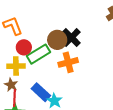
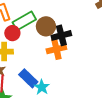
black cross: (71, 38) -> (61, 35), moved, turned 30
green rectangle: (39, 54) -> (24, 21), moved

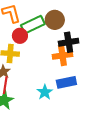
brown circle: (46, 26) -> (55, 20), moved
blue rectangle: (28, 78) -> (66, 82), moved, turned -60

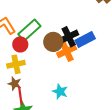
brown circle: (55, 20) -> (53, 42), moved
blue rectangle: (66, 82) -> (85, 40), moved

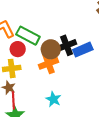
green rectangle: (29, 30) -> (28, 36), turned 65
orange cross: (67, 51) -> (48, 63), moved

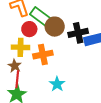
brown circle: (51, 49) -> (55, 27), moved
orange cross: (48, 63) -> (43, 55), moved

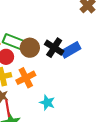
black cross: (78, 33) -> (54, 48), turned -30

